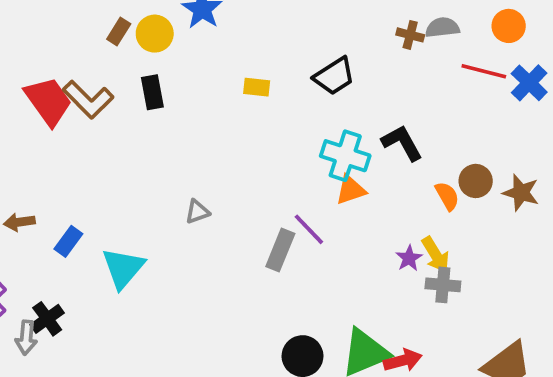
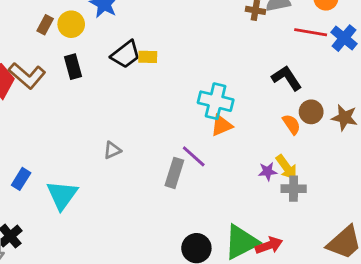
black trapezoid: (334, 76) -> (126, 54), moved
black L-shape: (402, 143) -> (287, 78), moved
purple star: (409, 258) -> (268, 171), turned 30

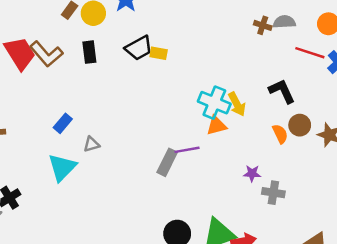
gray triangle: (112, 150) -> (92, 144), moved
purple line: (194, 156) -> (187, 150), turned -60
yellow arrow: (286, 167) -> (237, 104), moved
blue rectangle: (21, 179) -> (63, 123), moved

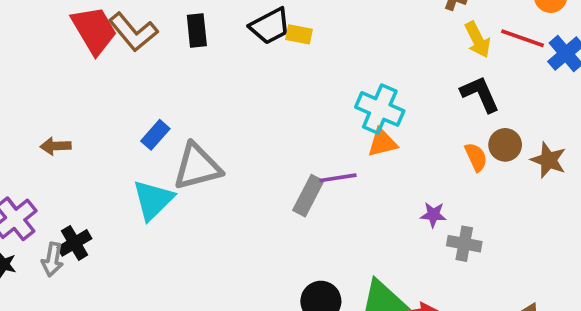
yellow arrow: (237, 104) -> (478, 40), moved
gray triangle: (92, 144) -> (197, 167), size x2.0

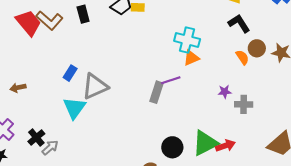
gray arrow: (52, 260) -> (50, 148), moved, turned -132

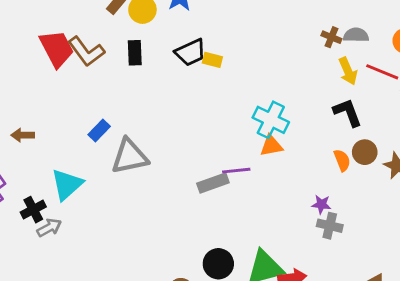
gray rectangle: (157, 92) -> (213, 183), turned 40
purple star: (225, 92) -> (321, 204), moved
cyan triangle: (74, 108) -> (67, 184), moved

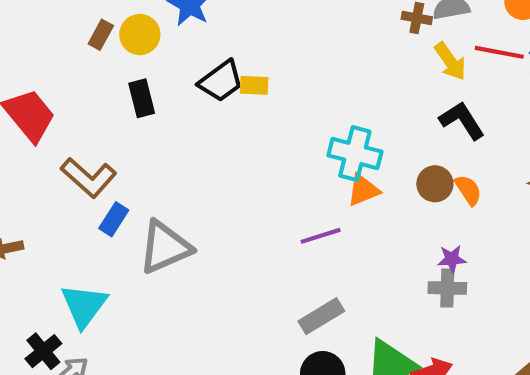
brown L-shape: (86, 51) -> (89, 178), moved
brown circle: (365, 152) -> (435, 184), moved
gray rectangle: (213, 183) -> (321, 316), moved
gray cross: (330, 226) -> (447, 288), moved

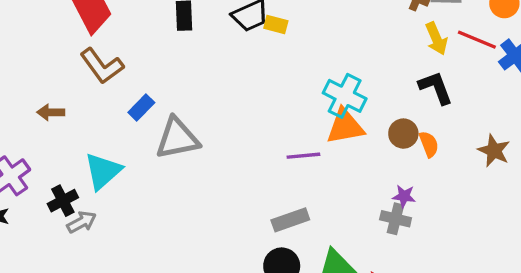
brown L-shape: (89, 178) -> (102, 66), moved
orange triangle: (363, 190) -> (345, 126), size x1.4

